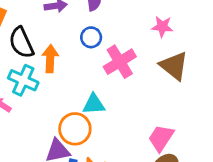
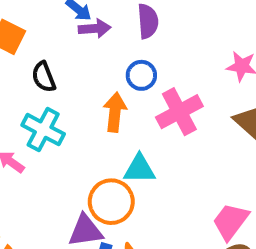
black semicircle: (21, 43) -> (44, 77), size x0.7
orange arrow: (50, 59) -> (115, 112), moved

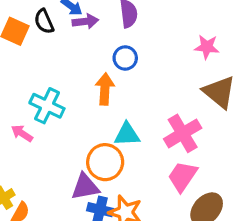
black semicircle: (44, 77) -> (44, 21), moved
pink cross: (179, 112) -> (183, 133), moved
pink trapezoid: (231, 221) -> (182, 176), moved

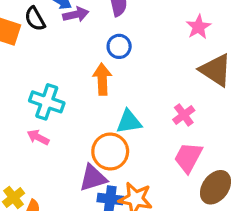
pink star: (207, 47) -> (199, 27), turned -30
pink arrow: (22, 133) -> (38, 137), moved
pink cross: (183, 133) -> (184, 115), size x0.6

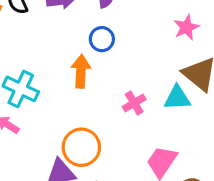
pink cross: (184, 115) -> (134, 103), moved
cyan triangle: (129, 122) -> (177, 98), moved

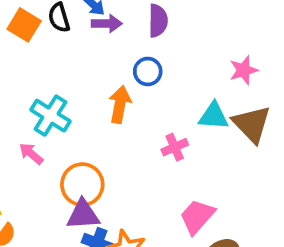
cyan triangle: (177, 98) -> (214, 116), moved
orange circle: (81, 147) -> (82, 185), moved

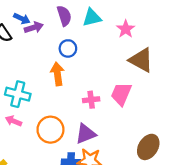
cyan triangle: (214, 116) -> (92, 18), moved
pink cross: (175, 147) -> (91, 100), moved, turned 35
purple triangle: (83, 215) -> (86, 134), moved
pink trapezoid: (197, 216) -> (121, 94), moved

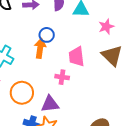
blue circle: (68, 48) -> (47, 35), moved
pink trapezoid: (121, 94) -> (77, 57), moved, turned -45

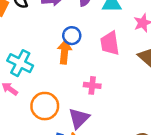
pink trapezoid: (77, 57) -> (110, 43), moved
purple triangle: (50, 104) -> (79, 118), turned -36

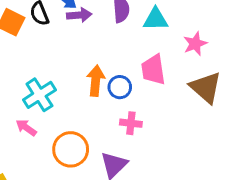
blue circle: (72, 36) -> (120, 87), moved
cyan cross: (20, 63) -> (39, 95), turned 30

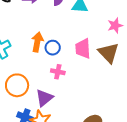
pink star: (195, 44) -> (115, 26), moved
pink trapezoid: (153, 70) -> (83, 49), moved

